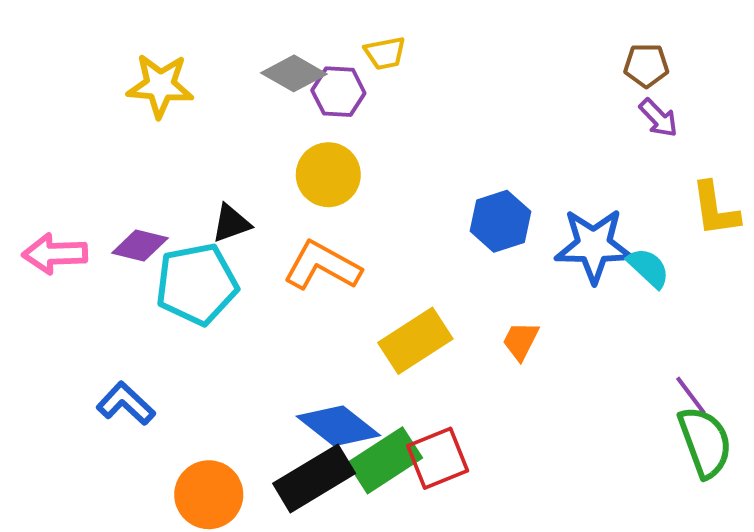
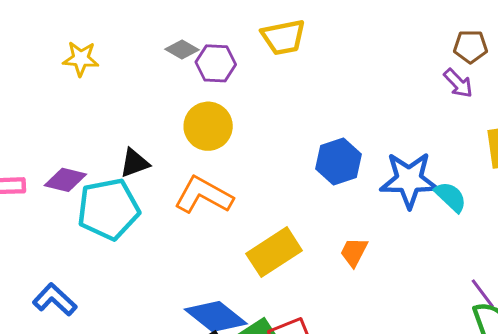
yellow trapezoid: (385, 53) -> (283, 37), moved, size x1.4
brown pentagon: (646, 65) -> (470, 46), moved
gray diamond: (294, 73) -> (182, 49), size x0.7
yellow star: (160, 86) -> (81, 59), size x0.7

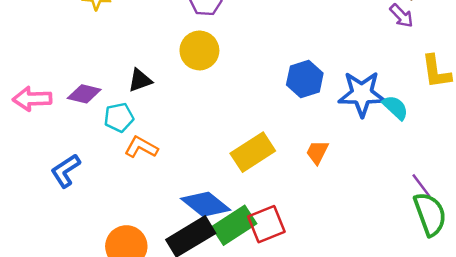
orange L-shape: (203, 195) -> (141, 147), moved, size x0.7
cyan pentagon: (108, 209) -> (119, 117), size x0.6
blue L-shape: (55, 300) -> (66, 171), moved, turned -76

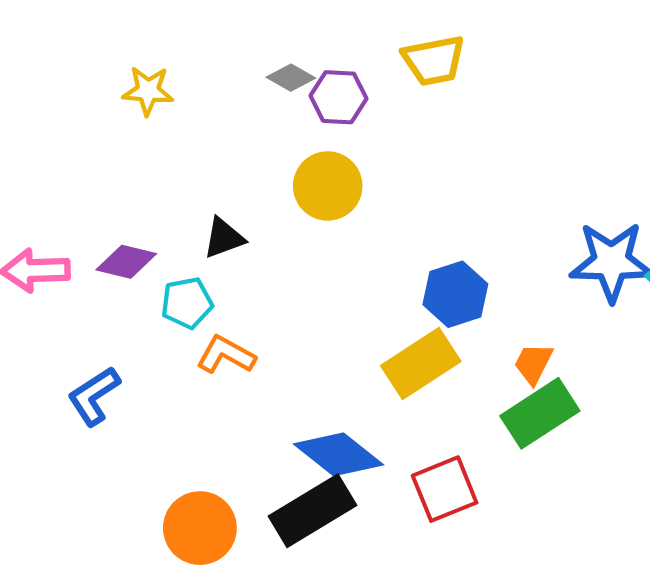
blue hexagon: (305, 79) -> (455, 294), moved
green rectangle: (234, 225) -> (540, 413), moved

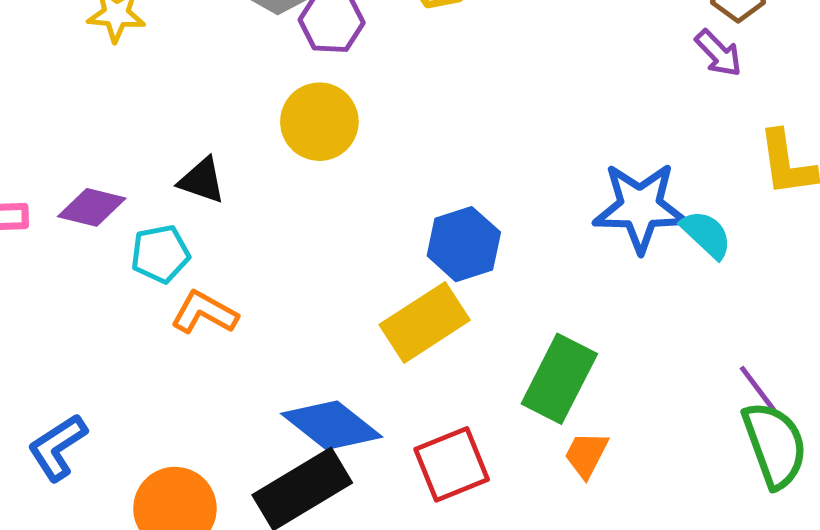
black triangle: (224, 238) -> (202, 180), turned 39
orange trapezoid: (533, 364) -> (586, 455), moved
blue L-shape: (94, 396) -> (57, 447), moved
green rectangle: (540, 413) -> (559, 379), turned -30

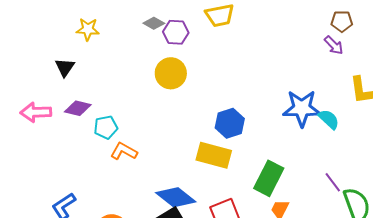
black triangle: (202, 180) -> (65, 67), moved, turned 45
yellow rectangle: (425, 322) -> (214, 155), turned 48
purple line: (758, 389) -> (333, 182), moved

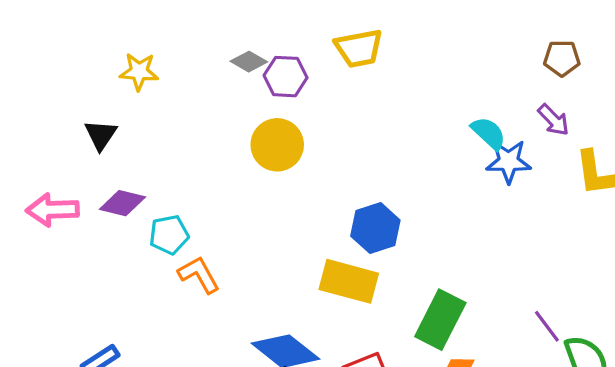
purple arrow: (334, 45) -> (554, 120), moved
blue star: (302, 108) -> (509, 161), moved, size x0.7
cyan semicircle: (329, 119) -> (489, 133), moved
orange L-shape: (124, 151) -> (199, 275), turned 32

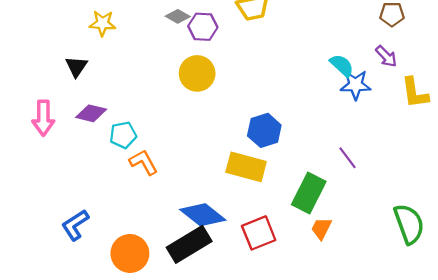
pink arrow: (52, 210) -> (43, 118), turned -88
purple line: (547, 326) -> (348, 158), moved

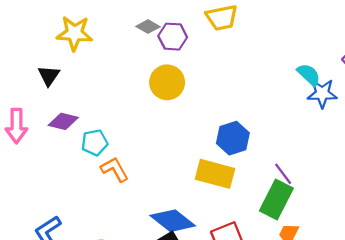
yellow star: (103, 23) -> (74, 33), size x1.4
purple line: (348, 158) -> (283, 174), moved

